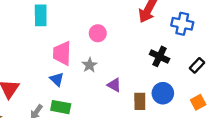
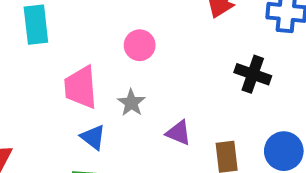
blue triangle: (57, 79) -> (93, 137), moved
blue circle: (163, 93) -> (284, 151), moved

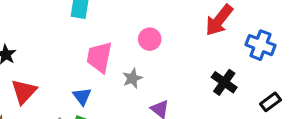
blue triangle: (93, 137) -> (82, 96), moved

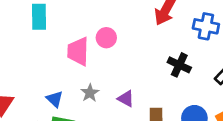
pink trapezoid: (99, 57) -> (78, 51), moved
gray star: (132, 78) -> (90, 93), moved

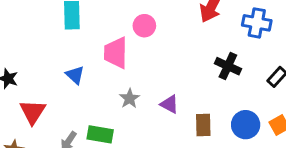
pink circle: (106, 38) -> (144, 26), moved
blue triangle: (55, 99) -> (75, 75), moved

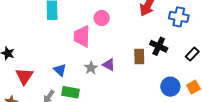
blue triangle: (75, 75) -> (60, 70), moved
purple triangle: (169, 104) -> (109, 65), moved
brown rectangle: (203, 125) -> (139, 57), moved

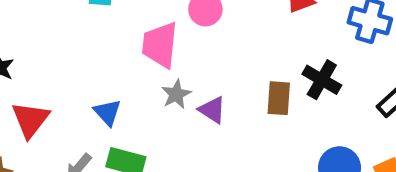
gray star: (91, 68) -> (176, 94), moved

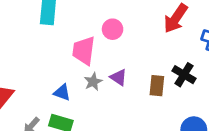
purple triangle: (212, 110) -> (119, 77), moved
blue triangle: (107, 112) -> (62, 92), moved, turned -30

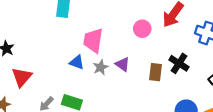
pink circle: (113, 29) -> (142, 29), moved
blue triangle: (62, 92) -> (77, 62), moved

